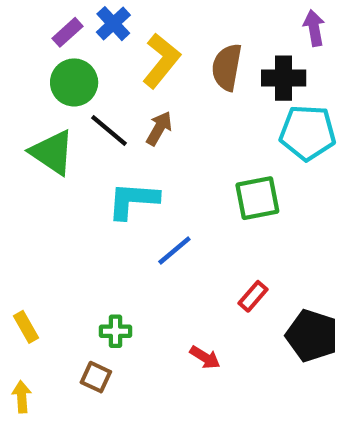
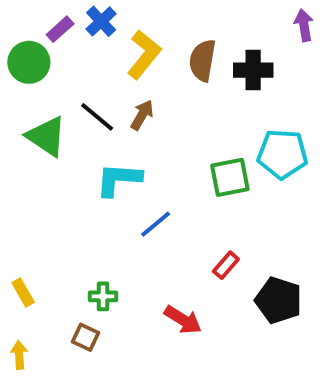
purple arrow: (314, 28) -> (304, 25), moved
green circle: (74, 82) -> (29, 62), moved
cyan pentagon: (308, 133) -> (282, 154), moved
red arrow: (205, 357) -> (183, 320), size x1.4

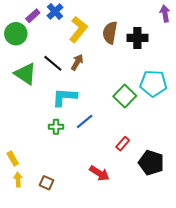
green square: (230, 177) -> (125, 96), turned -35
green cross: (103, 296) -> (56, 127), moved
yellow arrow: (19, 355) -> (18, 180), moved

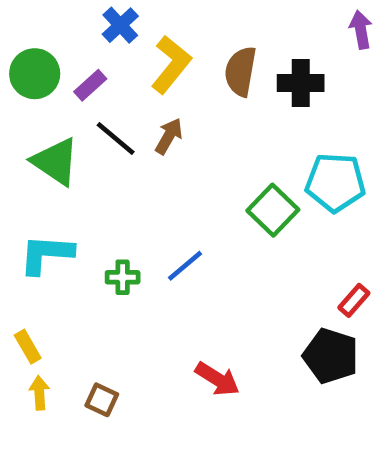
purple rectangle: (33, 16) -> (90, 85), moved
cyan L-shape: (64, 97) -> (46, 254), moved
red rectangle: (123, 144) -> (354, 300), moved

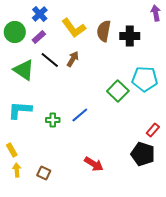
blue cross: (120, 25) -> (40, 14), moved
yellow L-shape: (171, 64) -> (74, 28), turned 105

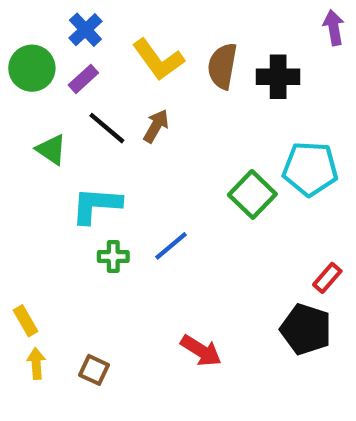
green triangle: (24, 70) -> (51, 150), size x0.7
cyan L-shape: (20, 110) -> (96, 205), moved

